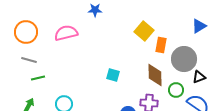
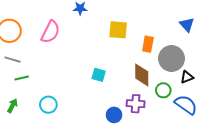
blue triangle: (199, 26) -> (187, 25), turned -42
yellow square: (144, 31) -> (118, 30), moved, turned -36
pink semicircle: (66, 33) -> (50, 32), turned 130

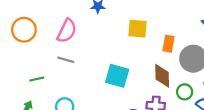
gray line: (12, 60) -> (66, 60), moved
cyan square: (99, 75) -> (117, 76), size x1.6

